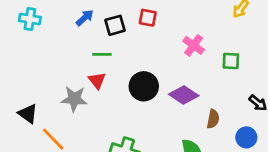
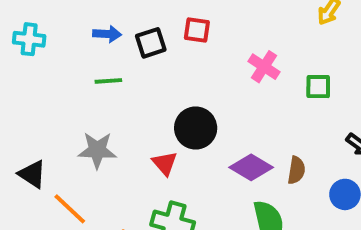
blue arrow: (85, 18) -> (107, 34), turned 48
green line: (102, 54) -> (108, 81), moved
red triangle: (97, 81) -> (165, 163), moved
purple diamond: (184, 95) -> (251, 167), moved

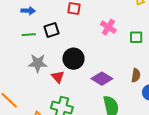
black square: (151, 43) -> (51, 30), moved
gray star: (97, 150) -> (38, 63), moved
brown semicircle: (296, 170) -> (136, 75), moved

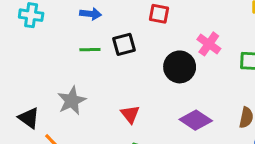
black circle: (73, 59) -> (180, 67), moved
gray star: (38, 63) -> (72, 101), moved, turned -30

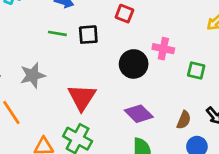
pink cross: (209, 44) -> (163, 49), turned -35
red triangle: (130, 114) -> (82, 97), size x1.6

